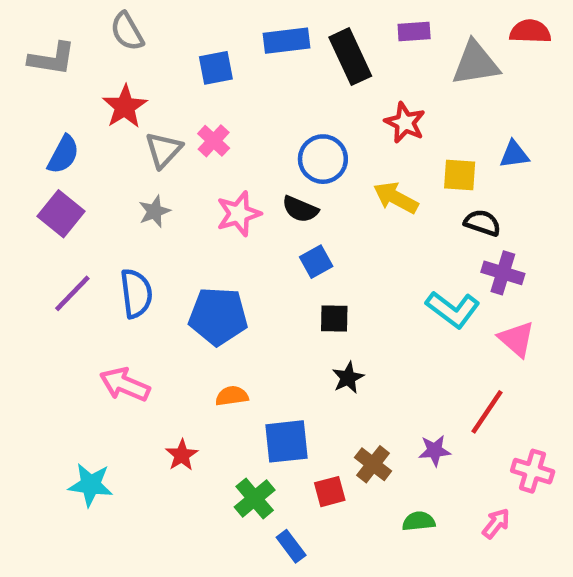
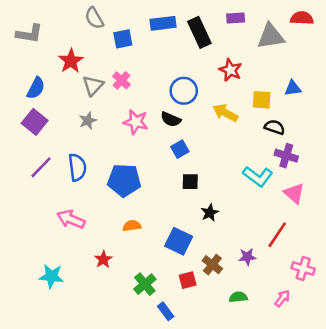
gray semicircle: (127, 31) -> (94, 18), moved
pink star: (239, 214) -> (136, 122), turned 30
black star: (348, 378) -> (210, 213), moved
blue square: (286, 441) -> (179, 241), moved, turned 32

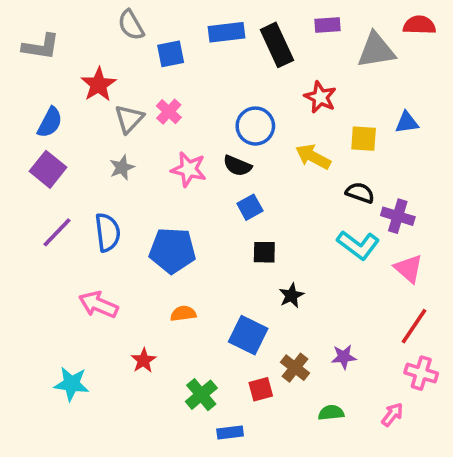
black semicircle: (275, 127) -> (360, 193), moved
red line: (277, 235) -> (414, 326), moved
blue rectangle: (166, 311) -> (230, 433), turned -60

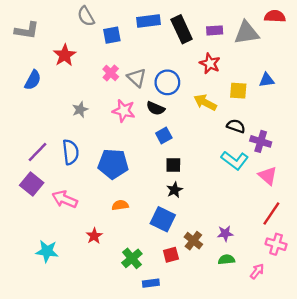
purple rectangle: (327, 25) -> (215, 30), moved
gray triangle: (129, 119) -> (137, 78), moved, turned -30
purple square: (48, 169) -> (32, 184), moved
black star: (291, 295) -> (174, 190), moved
green semicircle: (331, 413) -> (226, 259), moved

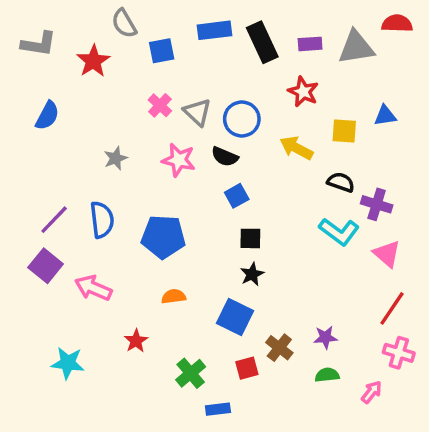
red star: (65, 55) -> (93, 61), moved

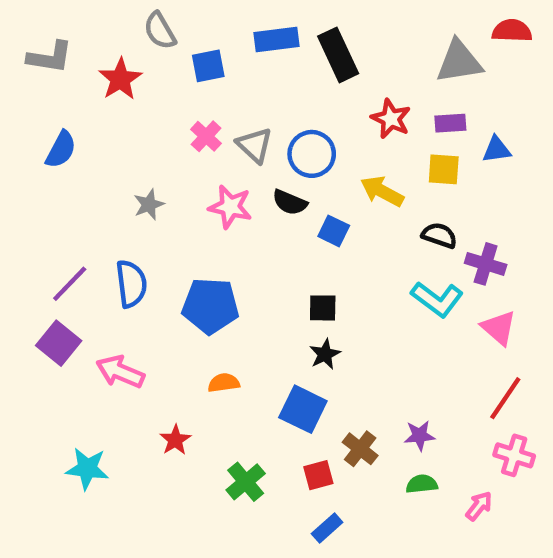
purple rectangle: (310, 44) -> (450, 123), moved
blue square: (237, 196) -> (334, 231), moved, turned -35
blue rectangle: (218, 409) -> (327, 528), moved, turned -35

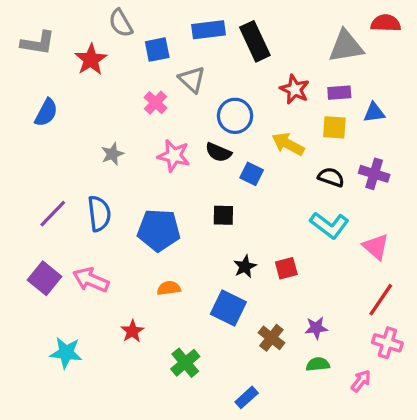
gray triangle: (254, 145) -> (192, 79), moved
purple cross: (486, 264) -> (374, 174), moved
black square: (323, 308) -> (223, 215), moved
purple square: (59, 343) -> (45, 278), moved
red square: (318, 475) -> (286, 268), moved

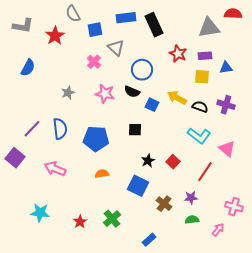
yellow arrow: (288, 144) -> (177, 98), moved
red square: (286, 268) -> (173, 162), turned -32
purple square: (45, 278) -> (15, 158), moved
red line: (381, 300) -> (205, 172), moved
red star: (132, 331) -> (80, 222), moved

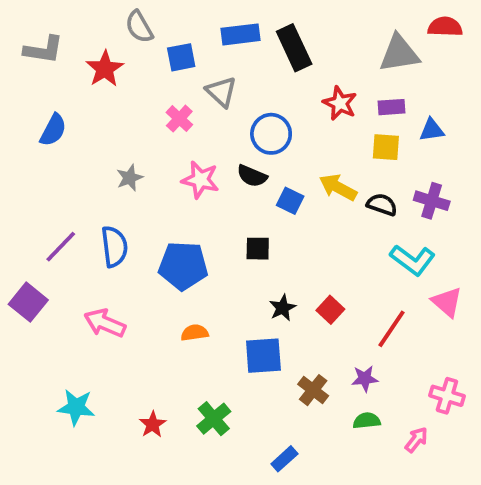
cyan L-shape: (199, 136) -> (413, 260), moved
pink triangle: (227, 149) -> (447, 302), moved
blue square: (138, 186) -> (263, 356), turned -30

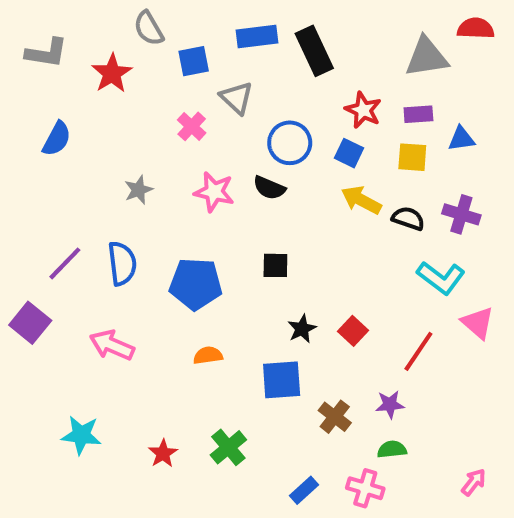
blue square: (290, 201) -> (349, 153), moved
pink cross: (447, 396) -> (365, 488), moved
pink arrow: (416, 440) -> (474, 482), moved

